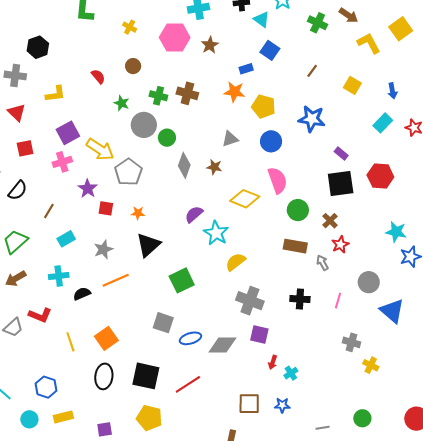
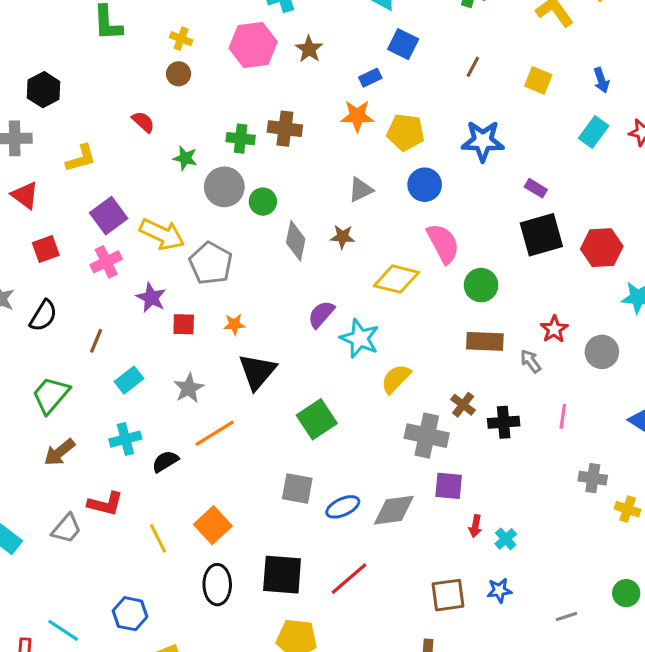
brown circle: (133, 66) -> (179, 74), moved
red hexagon: (380, 176) -> (602, 248), moved
brown cross: (330, 221) -> (463, 405), moved
gray circle: (369, 282) -> (602, 352), moved

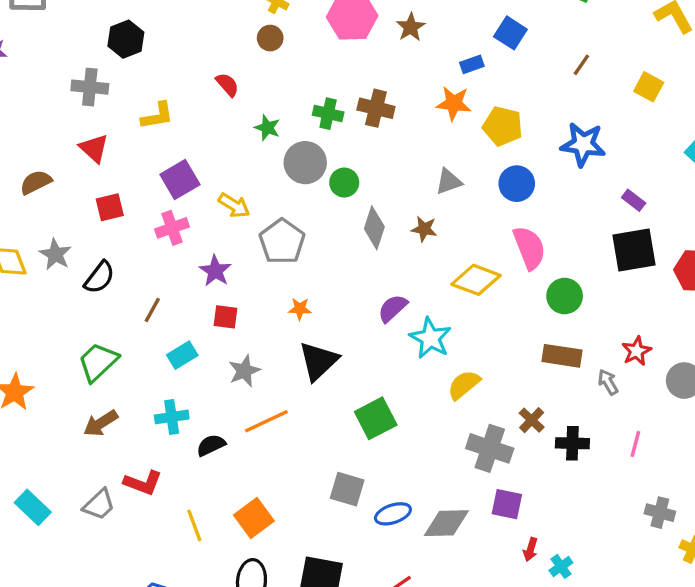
yellow arrow: (162, 234) -> (234, 205), size x0.7
red square: (184, 324) -> (225, 317), moved

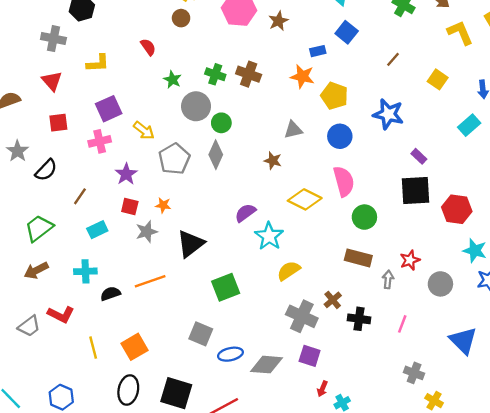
gray diamond: (374, 228) -> (216, 155), moved
orange star: (300, 309) -> (163, 205), moved
gray star: (244, 371) -> (147, 232), moved
gray arrow: (608, 382) -> (388, 279), turned 30

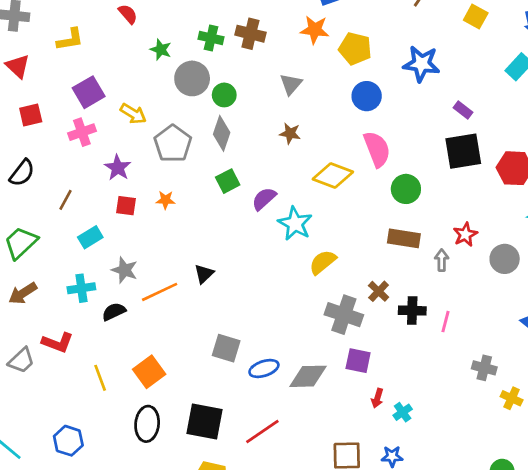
gray triangle: (293, 130) -> (291, 84), moved, turned -30
gray star: (147, 232) -> (124, 270), moved, turned -30
black triangle: (191, 244) -> (204, 274), moved, size x0.6
green square: (226, 287) -> (228, 181), moved, size x0.7
pink line: (402, 324) -> (445, 322), moved

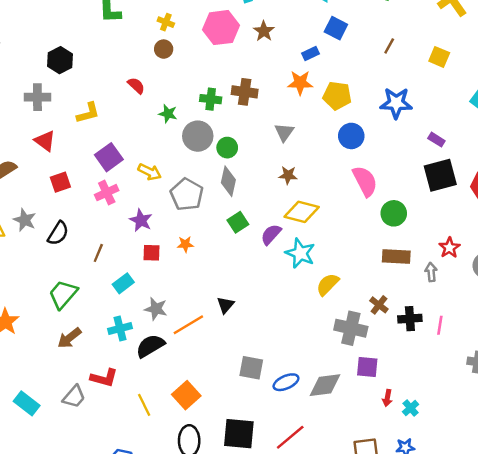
yellow diamond: (333, 175) -> (302, 212), moved
black semicircle: (114, 312) -> (150, 346), size x1.4

